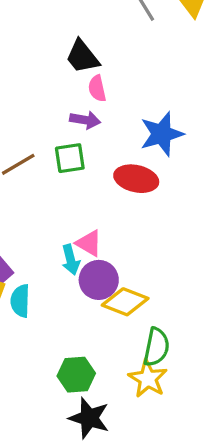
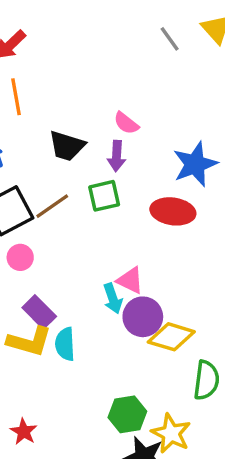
black trapezoid: (82, 57) -> (67, 146), moved, turned -30
pink semicircle: (97, 88) -> (126, 123), turned -35
purple arrow: (85, 120) -> (117, 156), turned 88
yellow star: (148, 379) -> (171, 433), moved

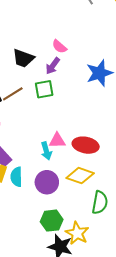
purple arrow: (117, 156) -> (53, 66), turned 30
red ellipse: (173, 211) -> (86, 145), moved
pink triangle: (130, 280) -> (57, 141), turned -30
purple circle: (143, 317) -> (47, 182), moved

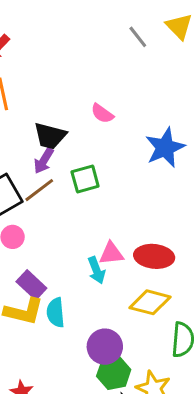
purple arrow: (53, 66) -> (44, 161), moved
purple circle: (47, 182) -> (105, 347), moved

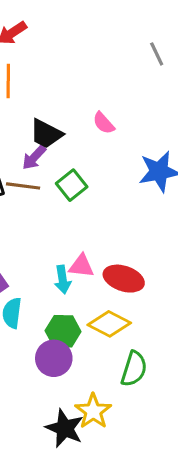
green square: (85, 179) -> (72, 185), turned -36
brown line: (39, 190) -> (23, 186), turned 32
green hexagon: (114, 373) -> (63, 331), moved

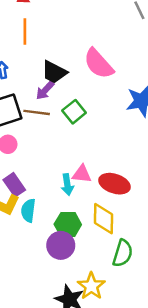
pink semicircle: (104, 123) -> (99, 64), size x1.8
yellow diamond: (109, 324) -> (103, 219), turned 64

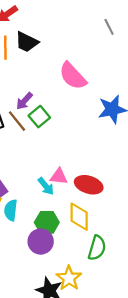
black trapezoid: (54, 72) -> (27, 42), moved
brown line: (37, 112) -> (17, 121), turned 45
green square: (74, 112) -> (39, 117), moved
cyan arrow: (67, 185) -> (46, 186), turned -30

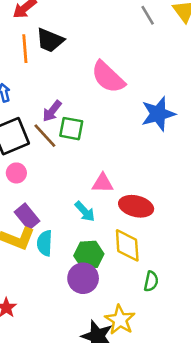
green square: (39, 117) -> (71, 129), turned -36
pink triangle: (59, 176) -> (103, 183), moved
green semicircle: (97, 248) -> (151, 281), size x0.7

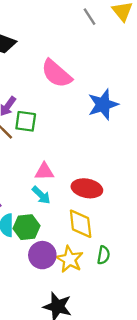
pink triangle: (103, 183) -> (44, 172), moved
green hexagon: (89, 255) -> (27, 227), moved
yellow star: (120, 320) -> (69, 259), moved

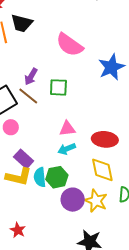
green square: (26, 121) -> (58, 87), moved
cyan arrow: (41, 195) -> (67, 149), turned 120

